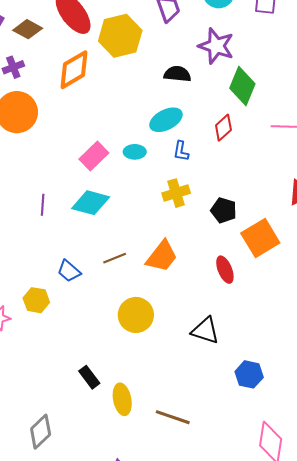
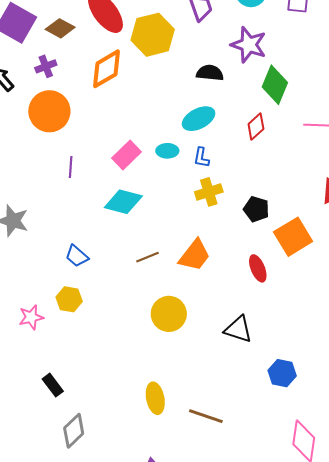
blue L-shape: (181, 151) -> (201, 158), moved
purple line: (43, 205) -> (71, 167), moved
blue trapezoid: (69, 271) -> (77, 256), moved
black rectangle: (89, 377) -> (53, 385), moved

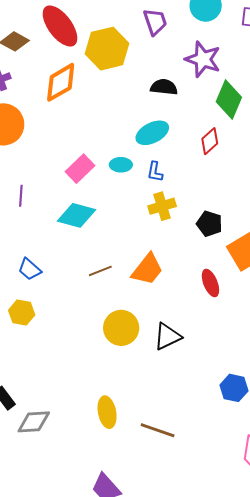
purple line: (71, 167) -> (21, 196), moved
black triangle: (238, 329) -> (167, 336), moved, turned -44
gray diamond: (74, 431) -> (34, 422), moved, turned 40

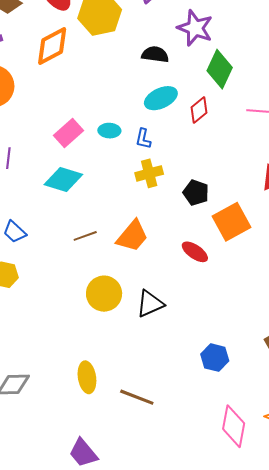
cyan ellipse: (152, 133) -> (161, 98), moved
red ellipse: (210, 283) -> (195, 252), turned -36

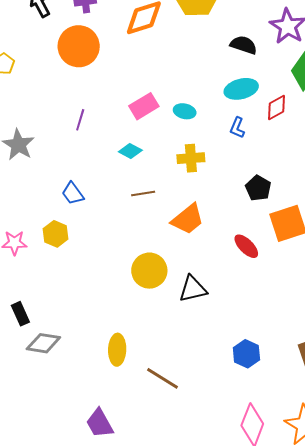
blue L-shape: (143, 139) -> (237, 128), moved
yellow cross: (149, 173) -> (191, 158), moved
cyan diamond: (63, 180) -> (130, 151), size x0.6
brown line: (85, 236) -> (143, 194), moved

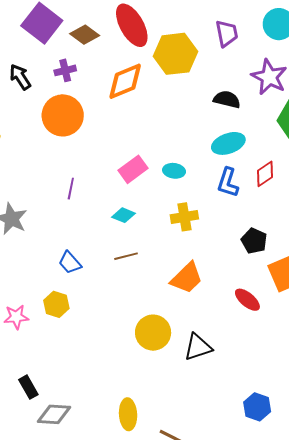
red diamond: (276, 108) -> (265, 174), moved
blue L-shape: (237, 128) -> (228, 182), size x1.4
brown line: (143, 194) -> (126, 256), moved

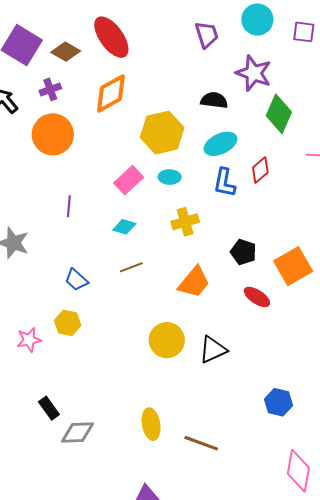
yellow hexagon: (175, 54) -> (162, 133), moved
black pentagon: (254, 241) -> (243, 252), moved

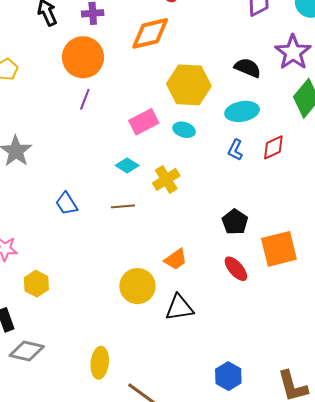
blue L-shape: (224, 183) -> (235, 150), size x0.7
purple line: (69, 206) -> (85, 99), moved
yellow cross: (185, 222) -> (166, 179), moved, turned -32
orange trapezoid: (194, 282) -> (176, 259), moved, size x0.7
yellow hexagon: (68, 323) -> (36, 284), moved

